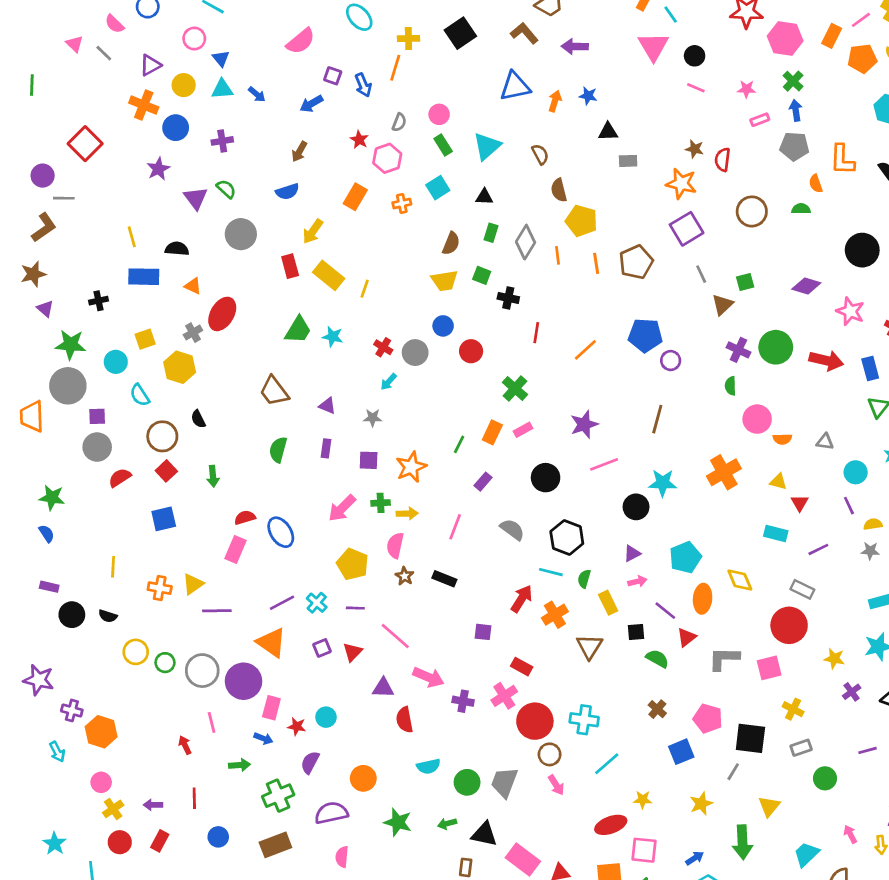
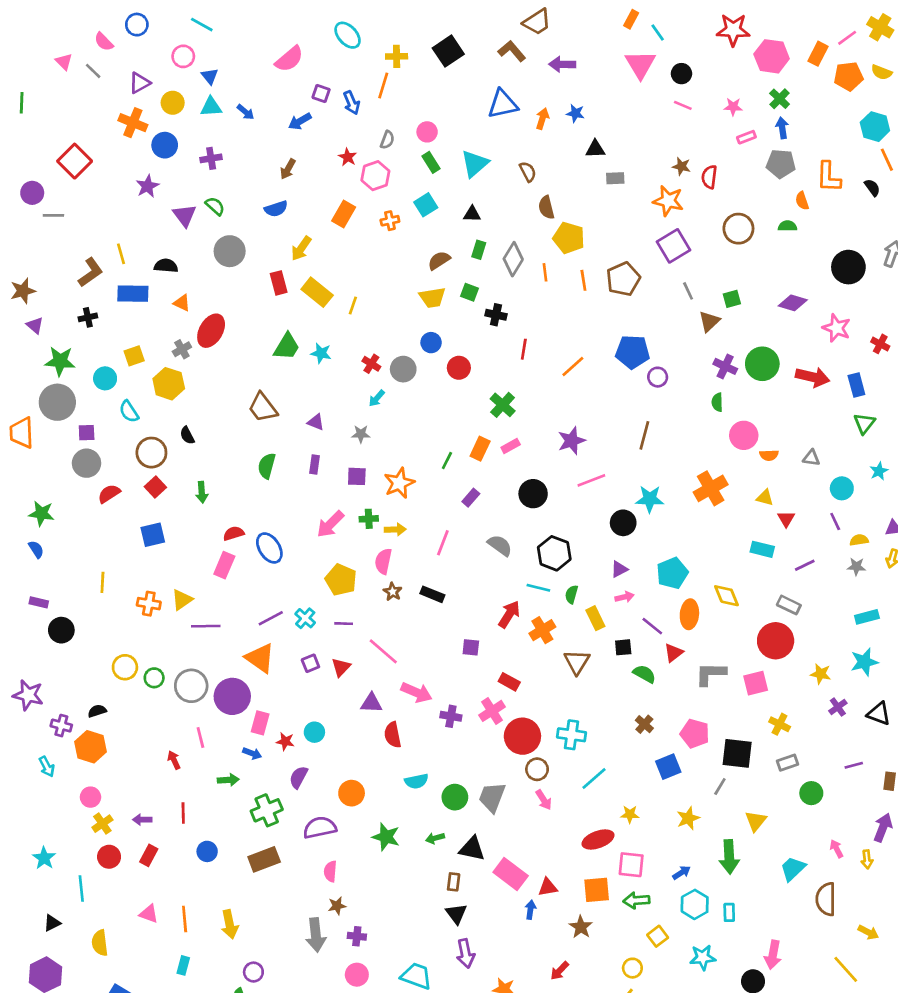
brown L-shape: (44, 227) -> (90, 272), moved
brown semicircle: (451, 243) -> (439, 260), turned -145
black semicircle: (108, 616) -> (97, 711), moved, turned 144

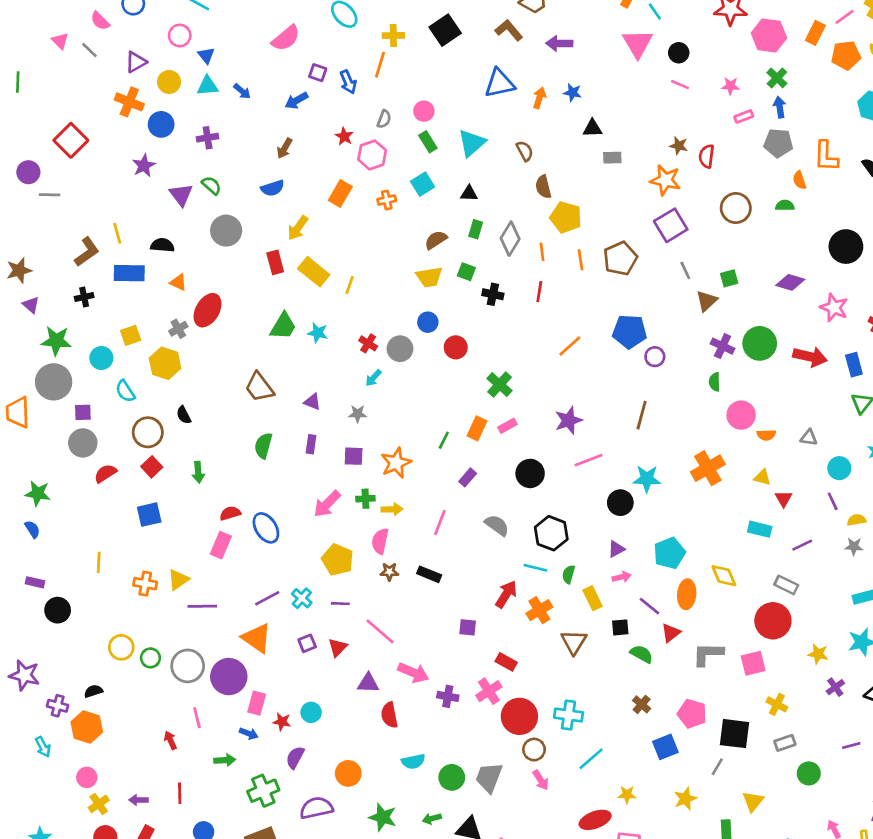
red line: (524, 349) -> (539, 292), moved
brown star: (393, 592) -> (389, 572), turned -30

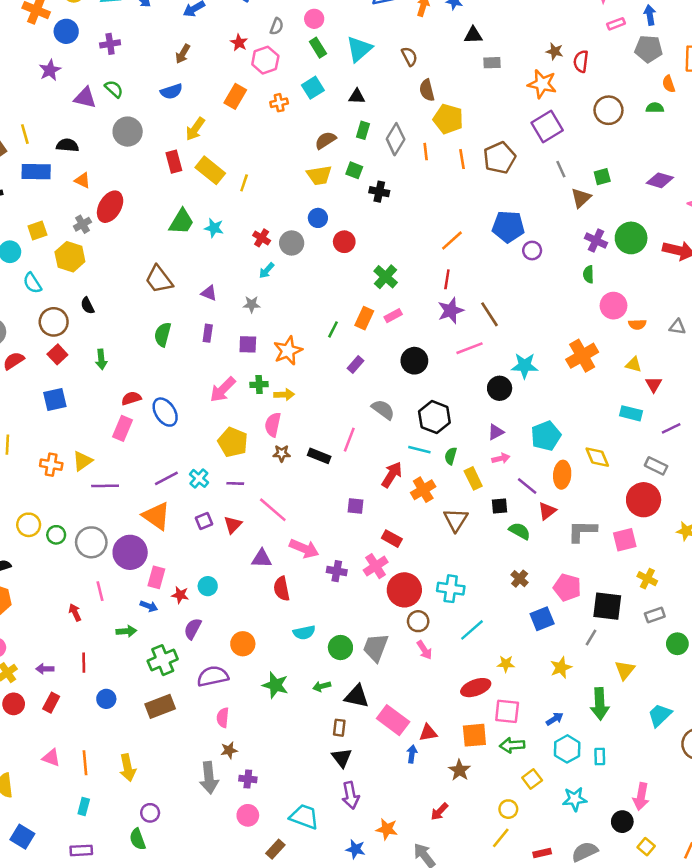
purple triangle: (181, 195) -> (85, 98), turned -40
red line: (539, 292) -> (447, 279), moved
brown line: (642, 415) -> (490, 314), moved, turned -48
pink line: (440, 523) -> (349, 440), moved

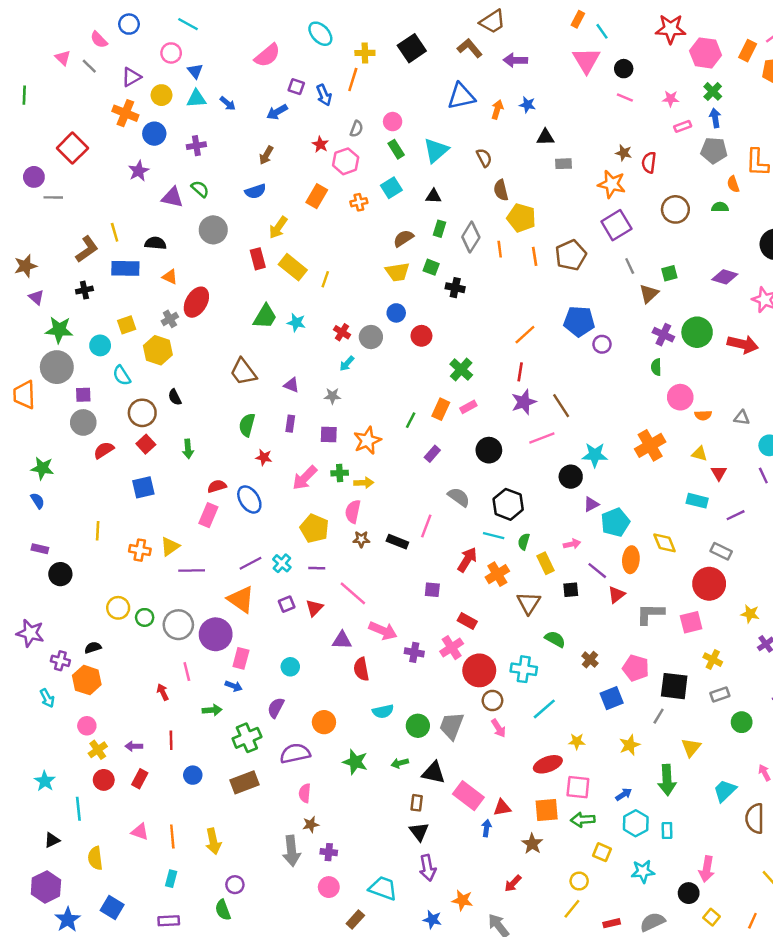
purple triangle: (496, 432) -> (591, 504), moved
green semicircle: (520, 531) -> (555, 639), moved
red star: (180, 595) -> (264, 457), moved
yellow square: (532, 779) -> (602, 852), turned -30

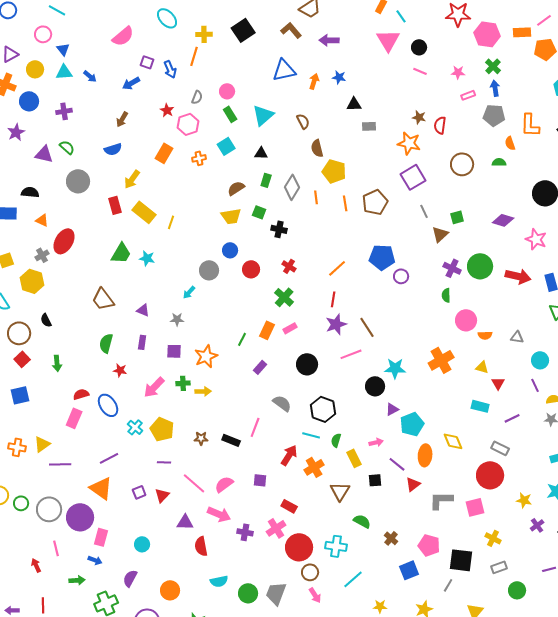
orange rectangle: (748, 51) -> (522, 32), turned 60
red cross: (342, 332) -> (289, 266), moved
pink semicircle: (353, 512) -> (224, 484), moved, turned 42
cyan cross: (282, 563) -> (135, 427), moved

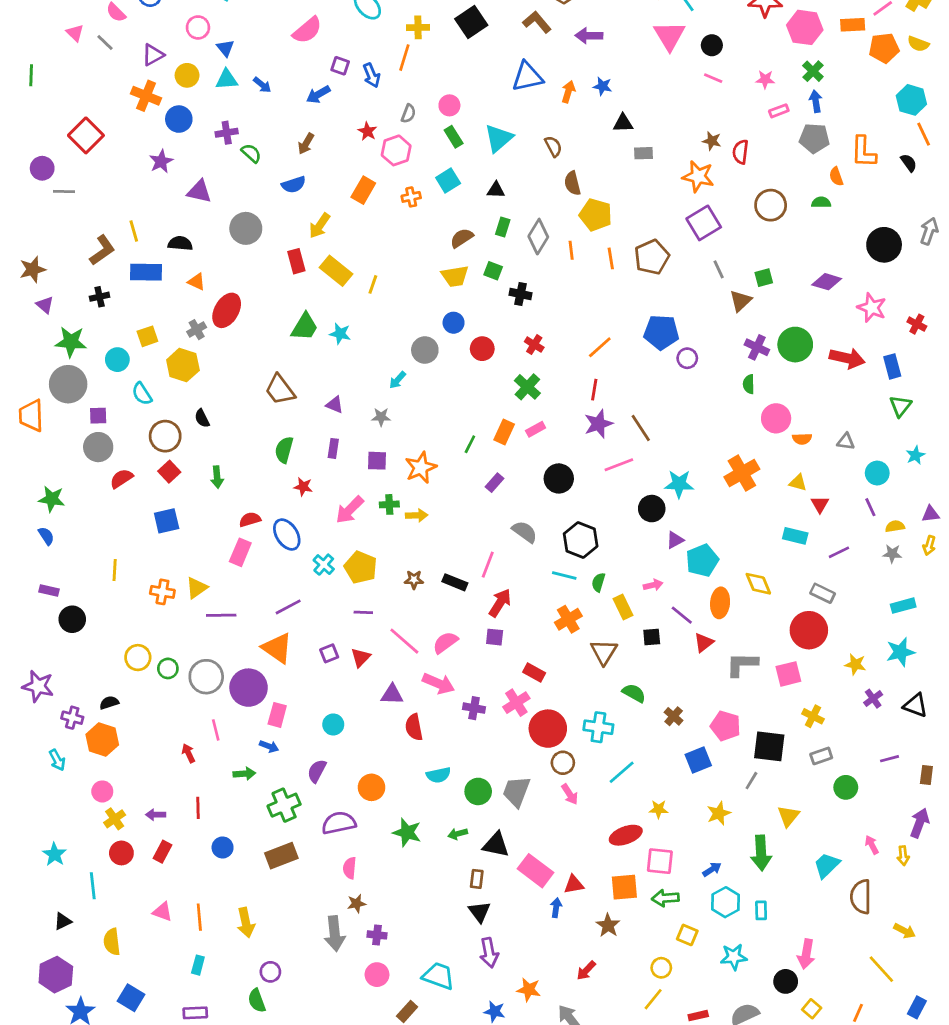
green semicircle: (67, 147) -> (251, 153), moved
red arrow: (289, 455) -> (500, 603), moved

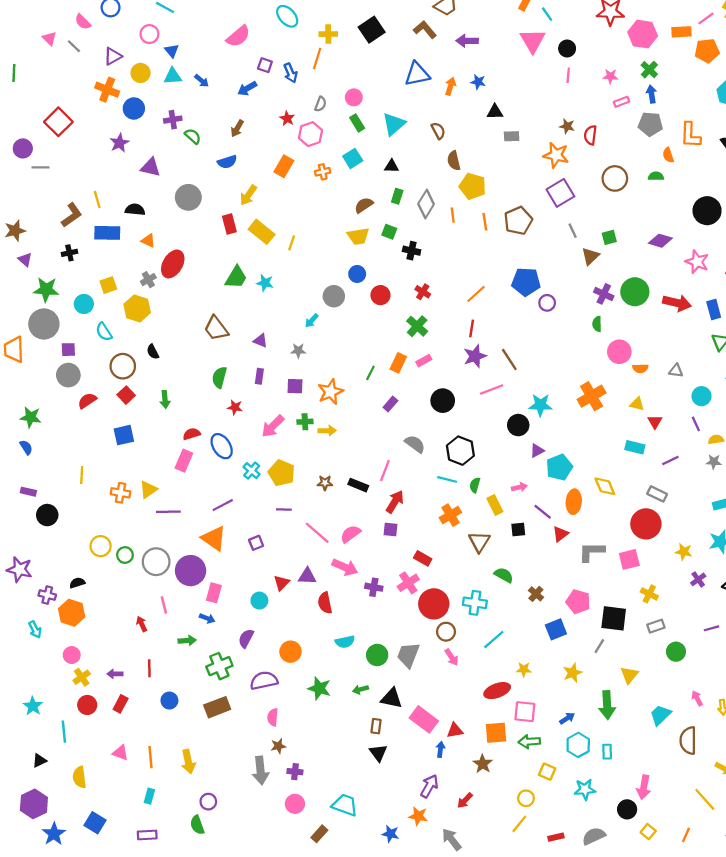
pink line: (713, 78) -> (568, 75), turned 72
red triangle: (361, 658) -> (282, 583), moved
purple arrow: (489, 953) -> (429, 786), moved, turned -140

